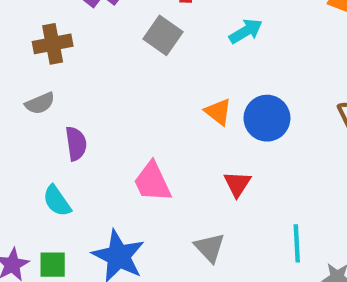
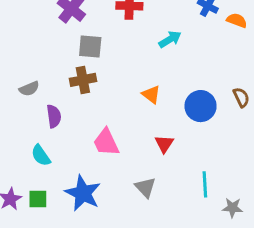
gray square: (163, 35) -> (90, 47), moved, turned -30
brown cross: (53, 44) -> (83, 80), moved
blue circle: (267, 118) -> (201, 106), moved

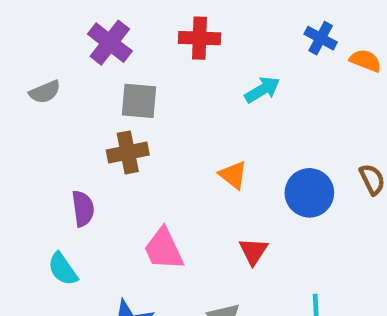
gray semicircle: (29, 89) -> (45, 92), moved

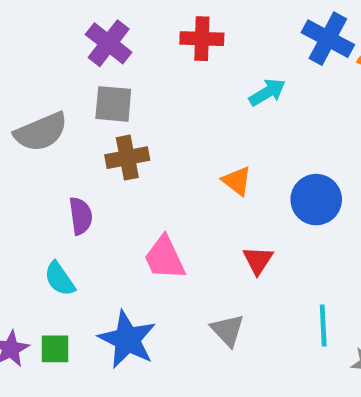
blue cross: (321, 38) -> (328, 39), size x1.5
gray semicircle: (45, 92) -> (41, 132), moved, size x1.6
gray square: (139, 101) -> (113, 104), moved

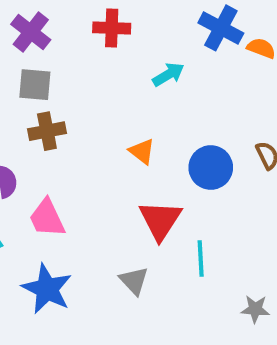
pink trapezoid: (165, 258) -> (47, 218), moved
red triangle: (258, 260) -> (160, 220), size x1.6
cyan line: (323, 326) -> (201, 258), moved

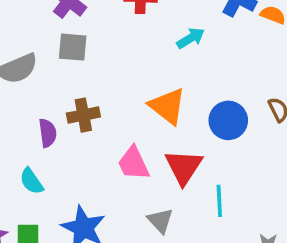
brown cross: (47, 131) -> (83, 115), moved
orange triangle: (142, 151) -> (167, 106), size x1.6
pink trapezoid: (47, 218) -> (133, 163), moved

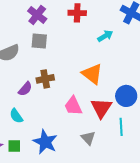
blue circle: (228, 120) -> (126, 96), moved
purple semicircle: (48, 133) -> (25, 89), turned 49

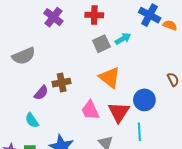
gray square: (39, 41) -> (101, 44), moved, turned -30

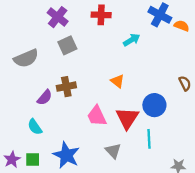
gray square: (101, 44) -> (67, 45), moved
orange triangle: (110, 77) -> (117, 81), size x0.6

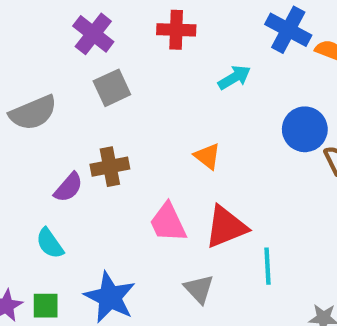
blue circle: (154, 105) -> (305, 129), moved
red triangle: (127, 118) -> (226, 227), turned 35

